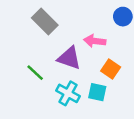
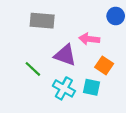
gray rectangle: (45, 21) -> (42, 21), turned -40

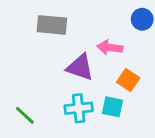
green line: (33, 69) -> (25, 115), moved
cyan cross: (64, 88) -> (79, 108), turned -35

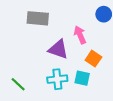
pink arrow: (110, 47) -> (80, 35), turned 60

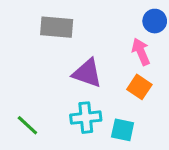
pink arrow: (80, 35) -> (141, 52), moved
cyan square: (82, 78) -> (123, 130), moved

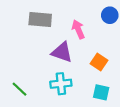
pink arrow: (141, 52) -> (78, 29), moved
cyan square: (123, 130) -> (101, 92), moved

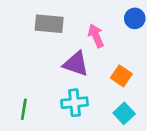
green line: (20, 89) -> (24, 109), turned 56
cyan square: (101, 92) -> (124, 113), turned 35

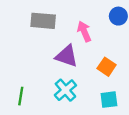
cyan cross: (75, 103) -> (65, 90), turned -35
cyan square: (124, 113) -> (109, 100), turned 36

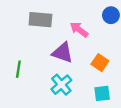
pink arrow: (84, 31) -> (79, 30), turned -30
green line: (21, 96) -> (18, 69), moved

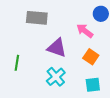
pink arrow: (79, 30) -> (85, 31), moved

